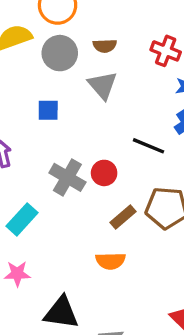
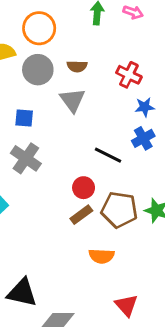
red circle: (104, 173) -> (84, 188), moved
gray cross: (67, 177) -> (26, 158), moved
orange semicircle: (111, 261) -> (102, 256), moved

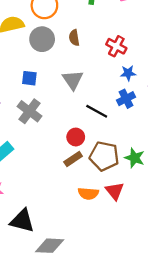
brown semicircle: (77, 66) -> (74, 38), turned 77
gray triangle: (72, 100) -> (73, 80), moved
red triangle: (126, 305) -> (115, 191), moved

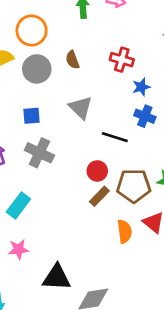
blue cross: (126, 99) -> (145, 116), turned -30
orange semicircle: (88, 193) -> (124, 231), turned -90

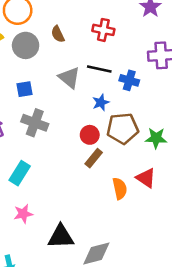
blue star: (141, 87) -> (101, 102), moved
black line: (115, 137) -> (99, 69), moved
brown pentagon: (134, 186) -> (123, 128), moved

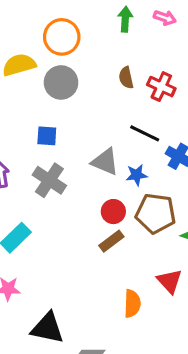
brown semicircle: (58, 34) -> (126, 78), moved
gray triangle: (69, 78) -> (105, 162), moved, turned -30
orange semicircle: (120, 189) -> (132, 304), moved

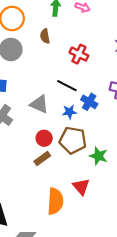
brown semicircle: (126, 78) -> (45, 36), moved
blue star: (137, 175) -> (69, 112), moved
orange semicircle: (132, 304) -> (55, 201), size x1.4

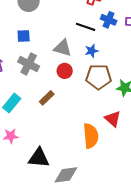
blue cross: (89, 102) -> (109, 20), moved
red circle: (44, 138) -> (65, 71), moved
brown rectangle: (42, 158) -> (47, 98), moved

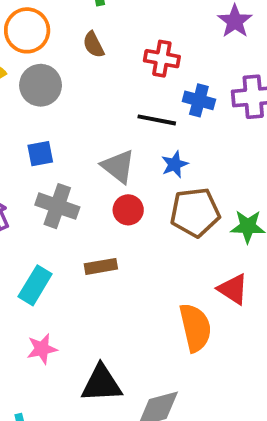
gray triangle: (63, 48) -> (118, 166), turned 30
brown rectangle: (47, 98) -> (101, 266), turned 42

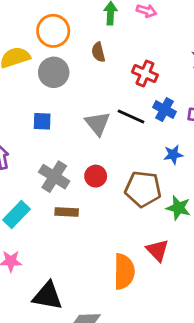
blue star: (175, 164) -> (173, 155), moved
gray triangle: (118, 166) -> (98, 123), moved
gray cross: (57, 206) -> (54, 177), moved

